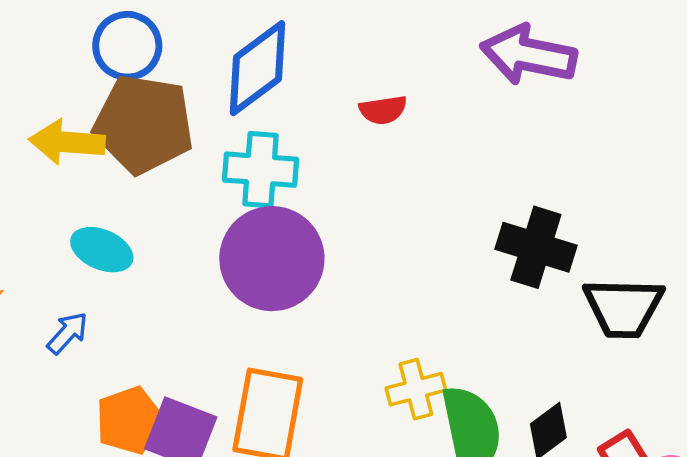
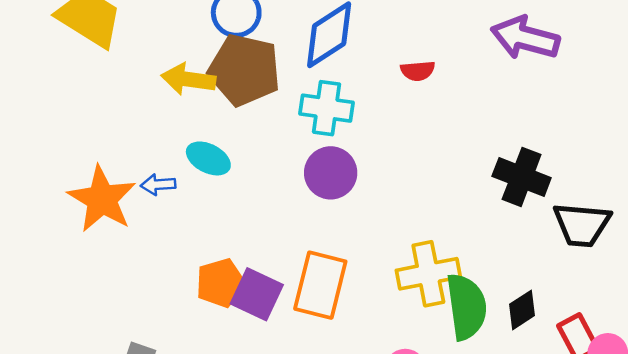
purple circle: (272, 259) -> (331, 173), size x0.7
blue arrow: (67, 333) -> (158, 185), moved, turned -140
yellow cross: (416, 389) -> (428, 274), size x1.5

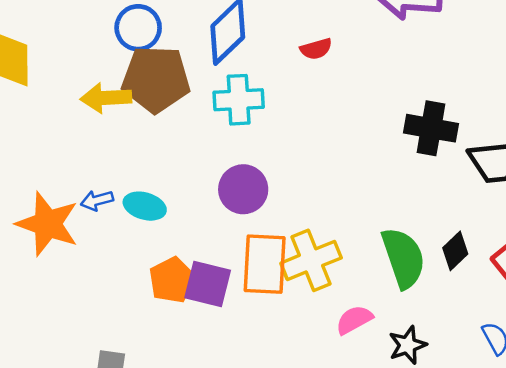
cyan ellipse: (208, 158) -> (145, 206), moved
purple circle: (331, 173) -> (243, 189), moved
yellow cross: (428, 274) -> (311, 260), moved

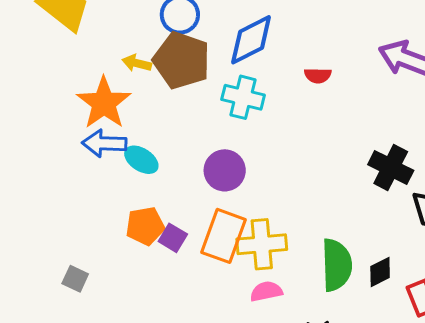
yellow arrow: (106, 98) -> (137, 63), size x0.7
blue arrow: (97, 200) -> (104, 143), size x1.6
orange star: (48, 224) -> (104, 103), moved
purple square: (208, 284) -> (173, 238), size x0.7
pink semicircle: (354, 320) -> (266, 291), moved

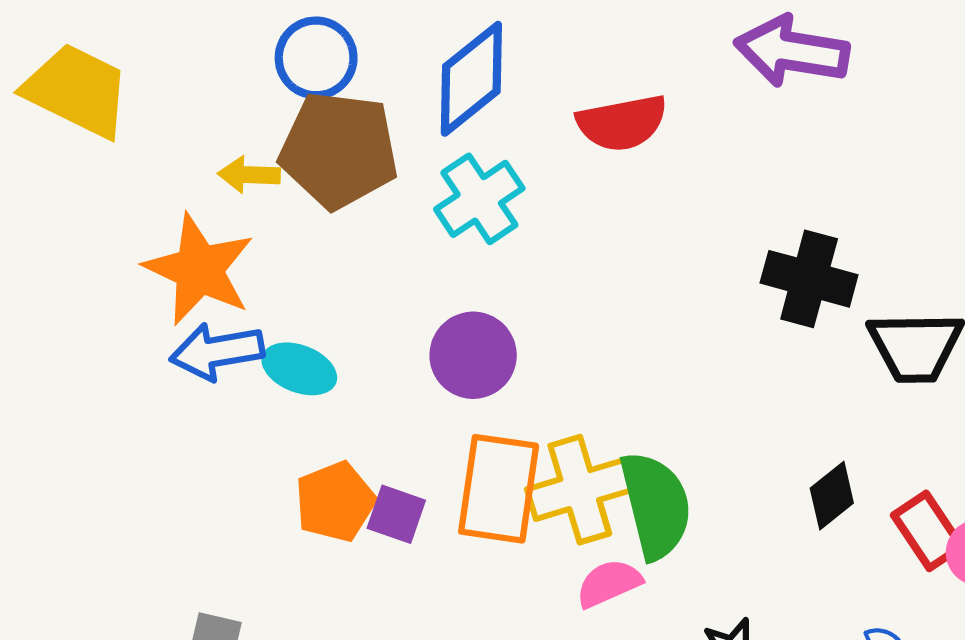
red semicircle: (318, 75) -> (622, 123), size x1.6
cyan cross: (243, 97) -> (479, 199), turned -36
green semicircle: (337, 265) -> (656, 505), moved

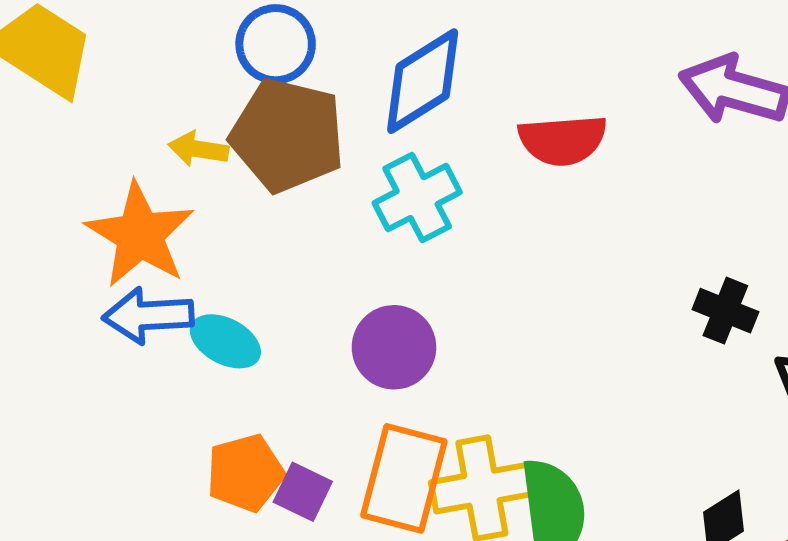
black cross: (809, 279) -> (725, 311), size x0.7

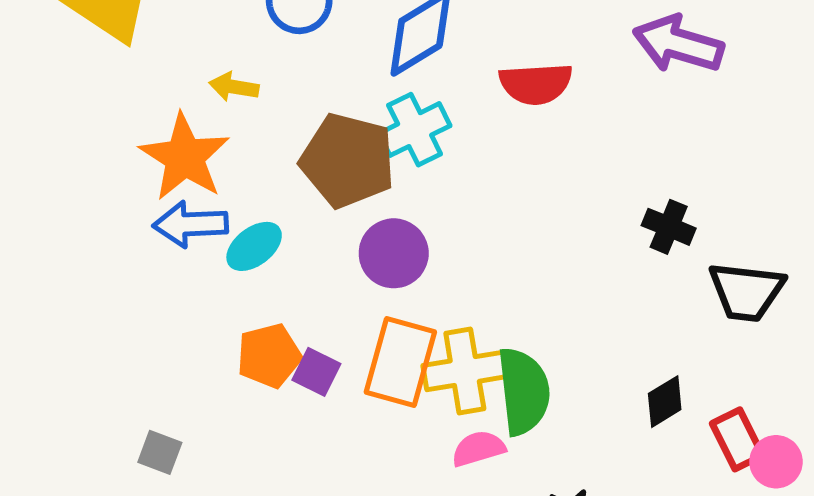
brown pentagon: (287, 135) -> (348, 160), moved
cyan ellipse: (225, 341) -> (254, 246), turned -66

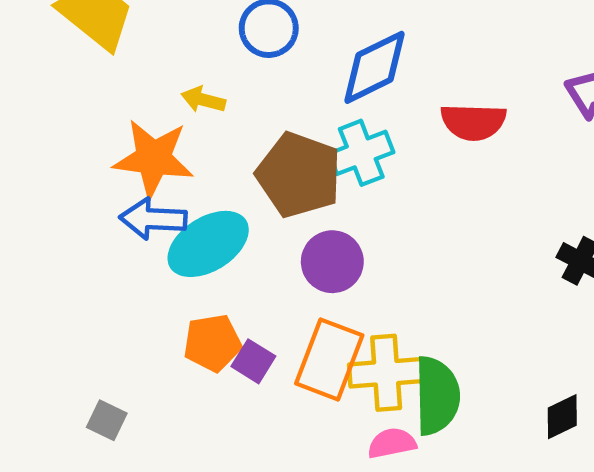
orange star: (185, 157) -> (153, 158), turned -30
cyan ellipse: (254, 246) -> (208, 244), size x1.6

